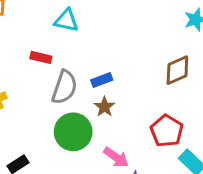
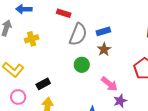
green circle: (73, 132) -> (82, 65), size x0.6

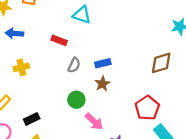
gray semicircle: (78, 34) -> (74, 65), size x0.6
pink arrow: (109, 84) -> (94, 121), moved

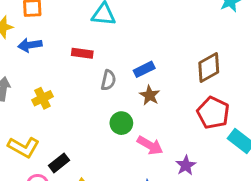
blue arrow: (14, 33) -> (30, 45), moved
brown diamond: (161, 63) -> (209, 68), moved
black rectangle: (32, 119) -> (59, 163), moved

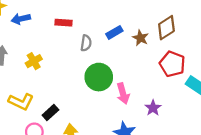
brown star: (150, 95) -> (140, 38), moved
green circle: (121, 123) -> (99, 77), size x1.5
pink arrow: (150, 145) -> (123, 94), turned 48

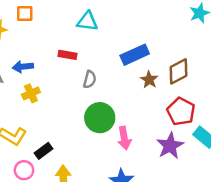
blue arrow: (21, 19) -> (23, 67), moved
blue rectangle: (114, 32) -> (135, 55), moved, size x1.5
purple star: (153, 108) -> (170, 146), moved, size x1.5

